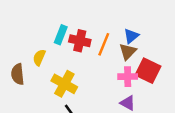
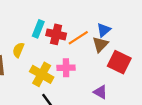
orange line: (104, 44) -> (78, 38), turned 35
pink cross: (128, 77) -> (66, 68), moved

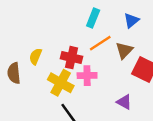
cyan rectangle: (38, 29) -> (93, 18), moved
blue triangle: (104, 30) -> (131, 20), moved
red cross: (56, 34) -> (71, 58), moved

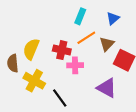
yellow semicircle: (36, 56) -> (31, 49), size x1.5
yellow cross: (61, 83) -> (34, 81), moved
purple triangle: (124, 102) -> (107, 88), size x1.5

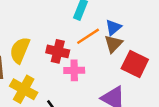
blue triangle: (113, 18) -> (113, 27), moved

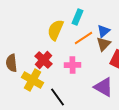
yellow semicircle: (20, 50) -> (56, 30), moved
red cross: (58, 51) -> (44, 60), moved, turned 30

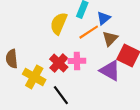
blue triangle: (104, 31) -> (104, 18), moved
red cross: (44, 60) -> (59, 63), moved
purple triangle: (104, 87) -> (110, 71), moved

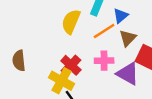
pink cross: (77, 61) -> (104, 61), moved
yellow cross: (34, 77) -> (61, 81), moved

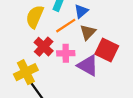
red cross: (71, 65) -> (44, 47), moved
yellow cross: (61, 81) -> (26, 72), turned 35

